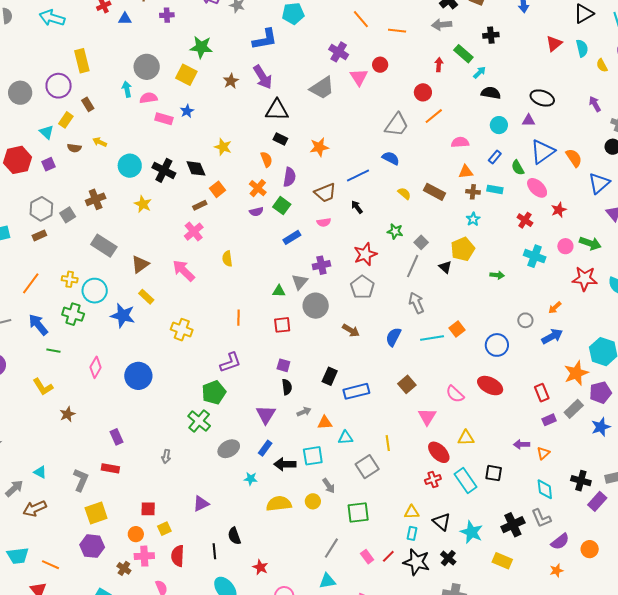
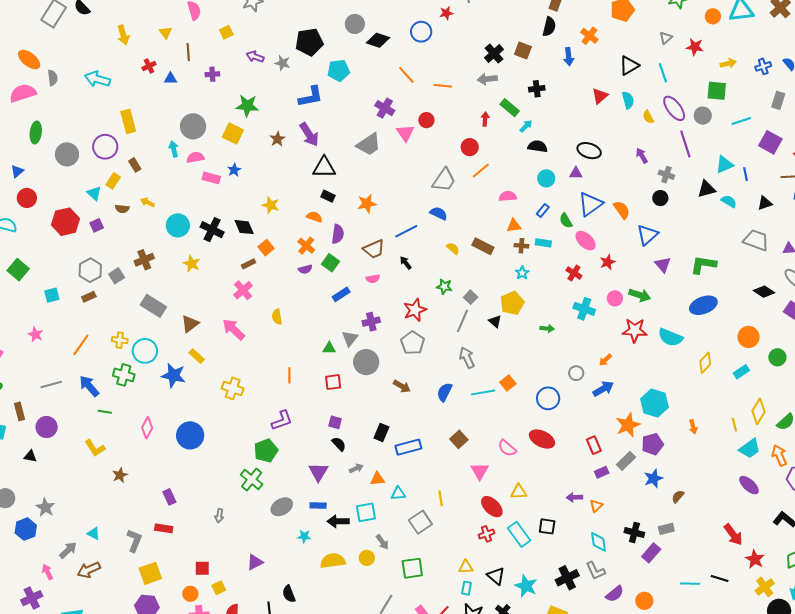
orange semicircle: (266, 159) -> (314, 217), turned -49
black semicircle: (287, 387) -> (339, 444), turned -35
blue rectangle: (265, 448) -> (318, 505), turned 56

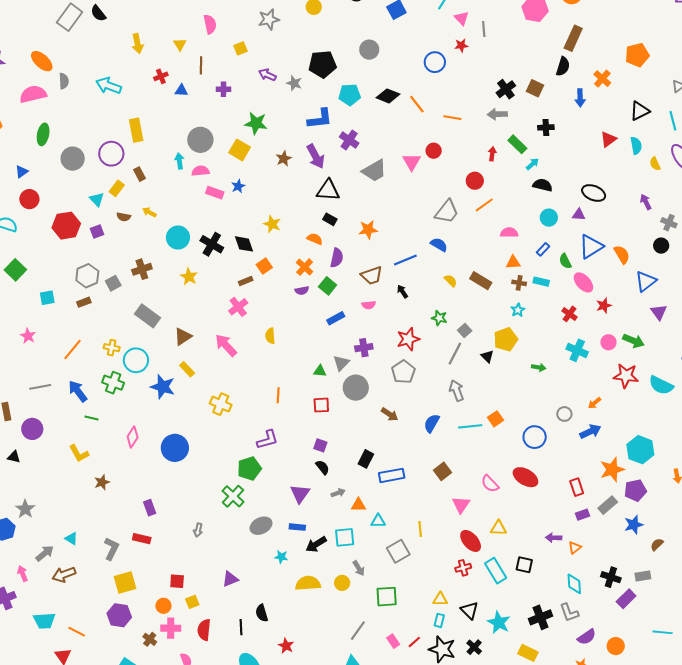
black diamond: (378, 40) -> (388, 96), moved
purple cross: (385, 108) -> (349, 140), moved
black arrow: (338, 521) -> (316, 544), turned -35

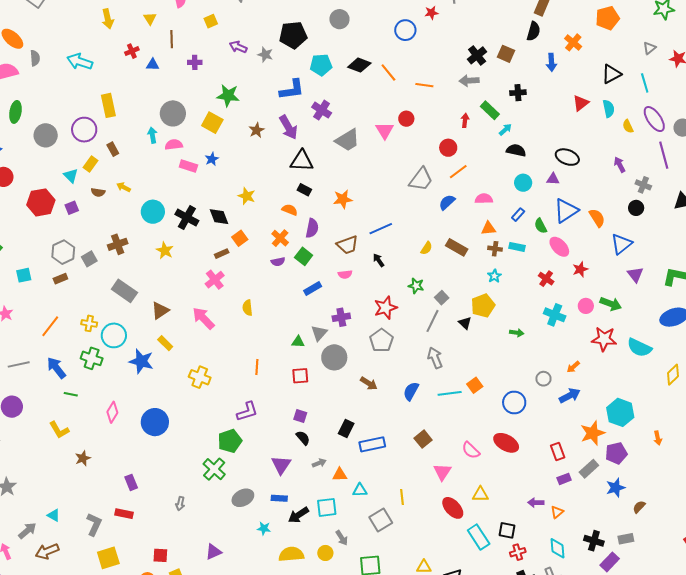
blue semicircle: (439, 245) -> (447, 202), moved, turned -72
yellow semicircle: (451, 281) -> (426, 248), turned 80
red cross: (463, 568) -> (518, 552), moved

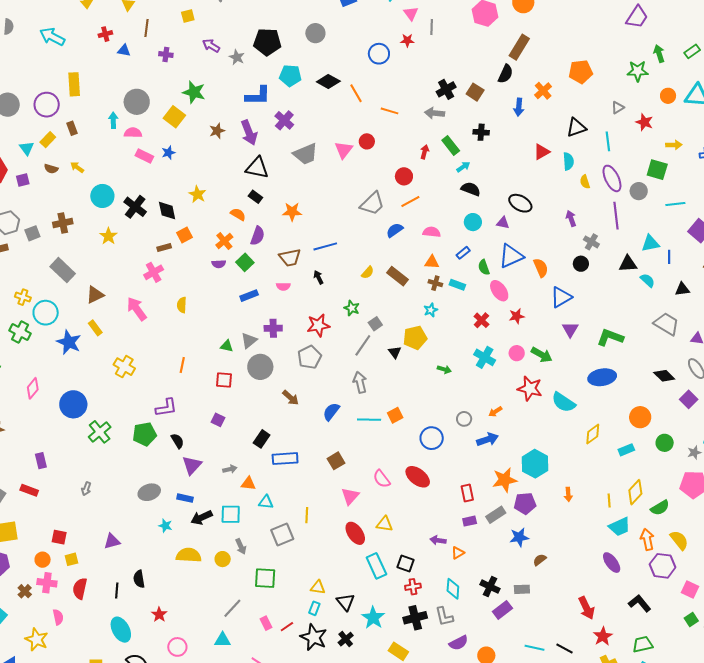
black semicircle: (303, 438) -> (177, 441), moved
green cross: (214, 469) -> (100, 432), moved

